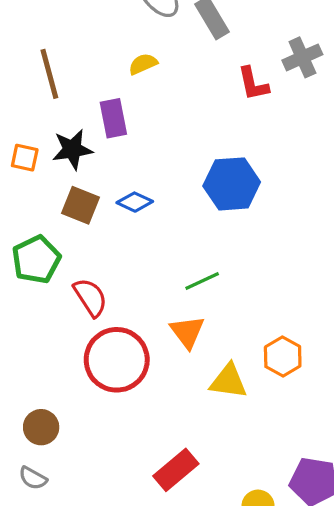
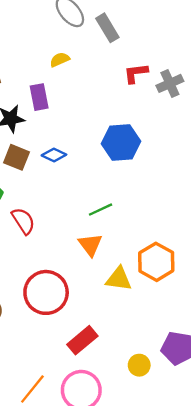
gray cross: (302, 57) -> (170, 83), moved
red L-shape: (253, 84) -> (136, 73), turned 95
orange hexagon: (283, 357) -> (156, 262), size x1.4
red circle: (117, 360) -> (46, 292), moved

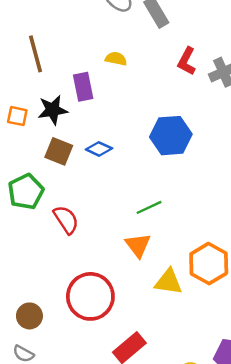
yellow semicircle: (60, 60) -> (116, 59), moved, turned 36
red L-shape: (136, 73) -> (187, 61), turned -55

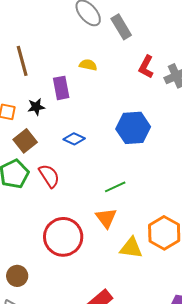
black star: (53, 110) -> (36, 107), size x0.7
brown square: (59, 151) -> (25, 141), moved, turned 30
red semicircle: (66, 220) -> (49, 176), moved
red circle: (90, 296) -> (63, 237), moved

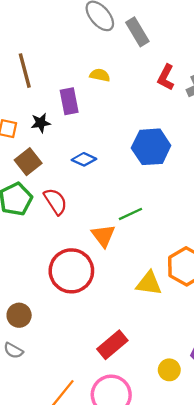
orange triangle: (106, 218) -> (103, 236), moved

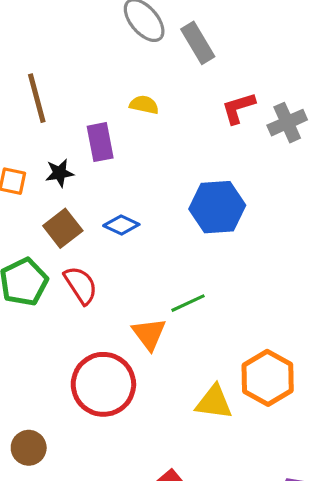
red L-shape: (166, 77) -> (238, 108), turned 45
brown square: (28, 162) -> (63, 228), moved

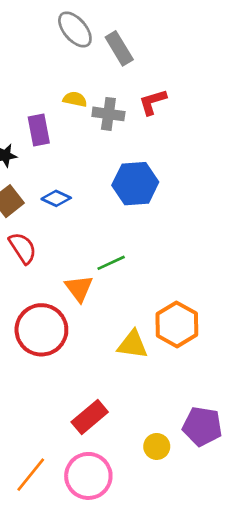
gray cross: (287, 123) -> (108, 114), moved, turned 32

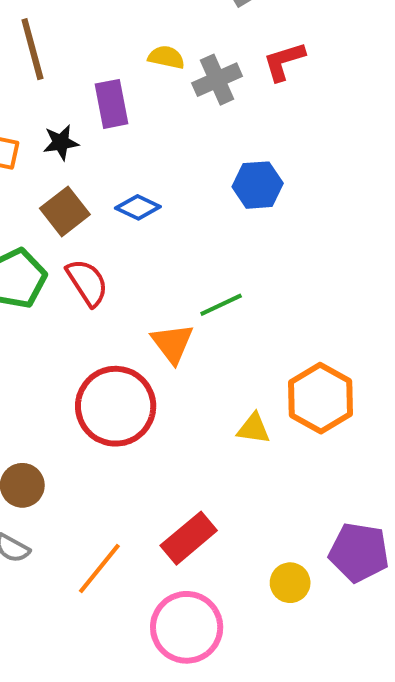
gray cross: (108, 114) -> (217, 80), turned -32
blue hexagon: (135, 184) -> (258, 185), size x0.7
yellow triangle: (133, 345) -> (254, 429), size x0.7
orange line: (31, 475) -> (99, 568), moved

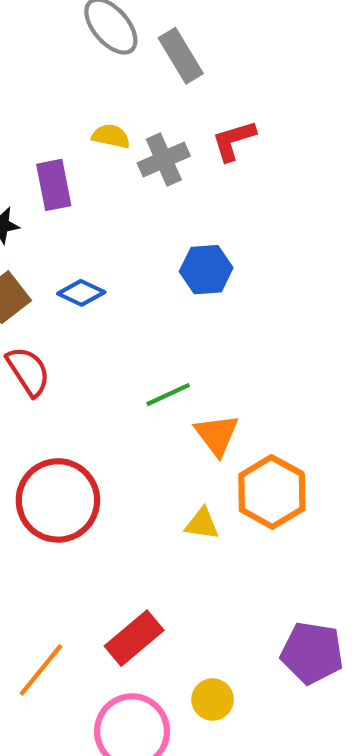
orange triangle: (172, 343) -> (217, 435), moved
yellow circle: (290, 583) -> (213, 700), moved

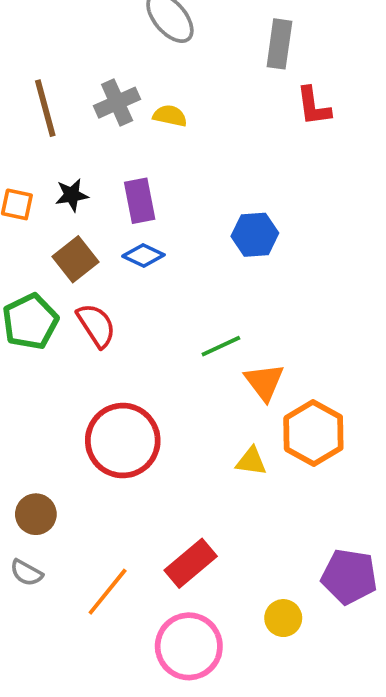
gray rectangle: (181, 56) -> (279, 44), moved, turned 39
red L-shape: (234, 140) -> (313, 106), moved, turned -81
gray cross: (164, 159) -> (117, 103), moved
purple rectangle: (54, 185) -> (140, 201), moved
yellow circle: (213, 700) -> (283, 618), moved

